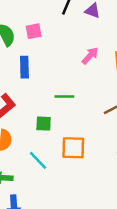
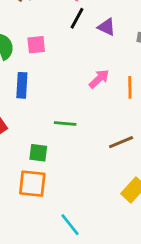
orange square: (73, 148) -> (32, 184), moved
cyan line: (38, 160) -> (70, 225), moved

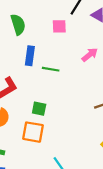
pink square: (36, 45) -> (59, 26), moved
green line: (65, 123) -> (51, 69), moved

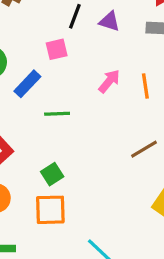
blue rectangle: (30, 56) -> (27, 84), moved, turned 48
green square: (39, 109) -> (52, 174), turned -32

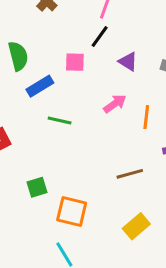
purple triangle: (109, 21) -> (128, 62), moved
green square: (52, 174) -> (37, 187), moved
orange square: (50, 210) -> (72, 212), moved

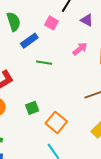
pink square: (75, 62) -> (52, 23), turned 32
orange square: (72, 212) -> (56, 122), turned 30

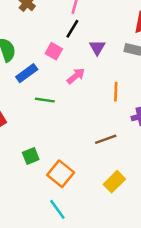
purple triangle: (87, 20) -> (97, 47), turned 32
pink arrow: (80, 49) -> (76, 76), moved

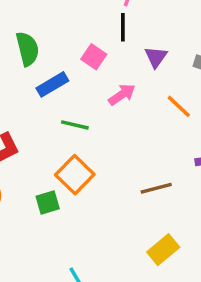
black line: (72, 29) -> (123, 27), turned -36
orange line: (116, 92) -> (179, 106), moved, turned -54
orange square: (61, 174) -> (75, 175), moved

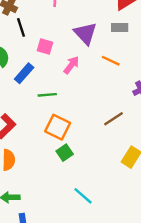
black line: (123, 27) -> (21, 27), moved
purple triangle: (156, 57) -> (85, 33), size x1.5
green square: (48, 203) -> (65, 153), moved

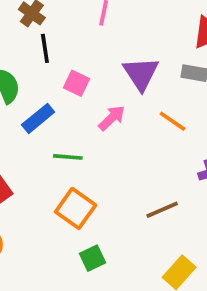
green square: (65, 153) -> (92, 258), moved

